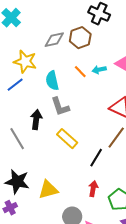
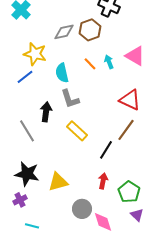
cyan arrow: (99, 70) -> (109, 62), turned 80

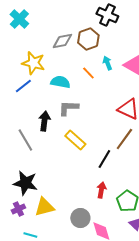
cyan arrow: (109, 62) -> (107, 63), moved
cyan semicircle: (62, 73) -> (60, 82), turned 114
gray L-shape: (70, 99) -> (68, 108), turned 110
yellow triangle: (58, 182) -> (44, 207), moved

